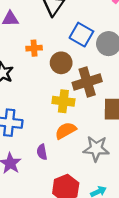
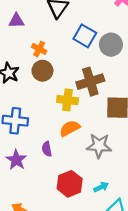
orange cross: (34, 48) -> (39, 49), turned 32
brown circle: (61, 63) -> (42, 71), moved

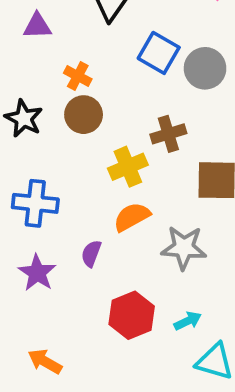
brown cross: (90, 82) -> (168, 134), size x0.7
yellow cross: (67, 100) -> (128, 167), turned -30
purple semicircle: (47, 149) -> (91, 253), turned 32

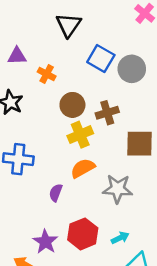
purple triangle: (37, 26) -> (17, 56), moved
brown circle: (84, 115) -> (72, 105), moved
purple star: (37, 273) -> (45, 242), moved

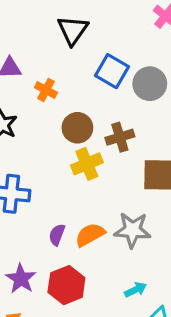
orange semicircle: (83, 168) -> (90, 235), moved
red hexagon: (83, 234) -> (66, 285), moved
purple star: (45, 242) -> (21, 279), moved

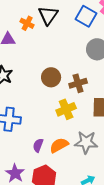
blue square: (112, 71) -> (86, 16), moved
orange cross: (46, 90) -> (27, 23), moved
yellow cross: (87, 164) -> (66, 109), moved

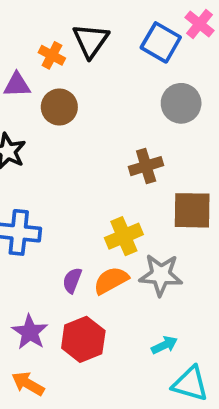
brown circle: (51, 77) -> (59, 107), moved
yellow cross: (66, 109) -> (124, 236), moved

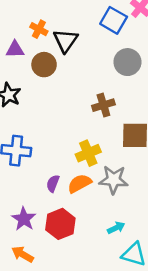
black triangle: (91, 41) -> (66, 41), moved

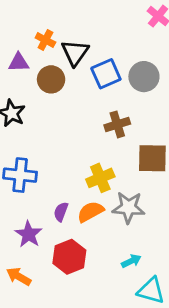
blue square: (114, 20) -> (106, 74), moved, turned 36
purple star: (24, 219) -> (29, 234), moved
orange arrow: (23, 254) -> (19, 276), moved

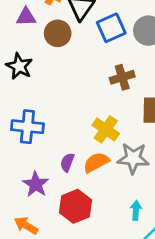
yellow cross: (100, 178) -> (106, 129), turned -32
cyan arrow: (131, 261) -> (136, 210), turned -60

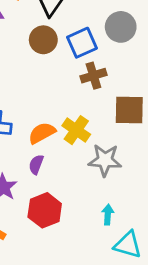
blue square: (111, 28) -> (82, 43), moved
brown circle: (58, 33) -> (43, 40), moved
orange semicircle: (96, 162) -> (42, 133), moved

